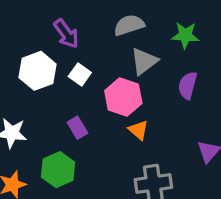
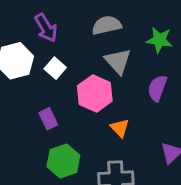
gray triangle: (144, 61) -> (118, 61), turned -40
orange triangle: (138, 130) -> (120, 128), moved
green hexagon: (58, 170) -> (63, 161), moved

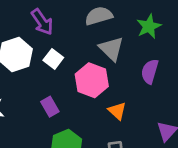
green star: (159, 40) -> (149, 26), turned -30

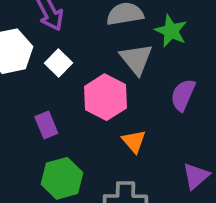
green star: (149, 26) -> (171, 31), moved, turned -30

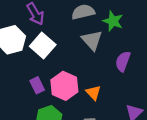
white square: (58, 63) -> (43, 46), size x1.5
pink hexagon: (105, 97) -> (64, 86), moved

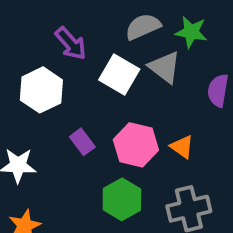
white square: (43, 46) -> (119, 75), moved
purple rectangle: (37, 85) -> (82, 142), moved

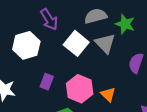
purple rectangle: (82, 142) -> (47, 82), turned 49

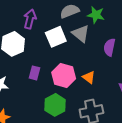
purple arrow: (49, 19) -> (30, 19), turned -126
white square: (76, 43) -> (56, 37), turned 35

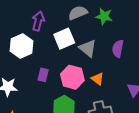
gray triangle: (81, 34) -> (88, 48), moved

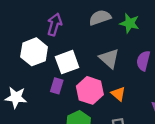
white square: (64, 39) -> (67, 62), moved

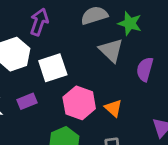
gray triangle: (109, 59) -> (111, 50), moved
purple rectangle: (57, 86) -> (27, 101), moved, turned 49

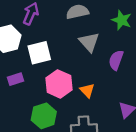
green star: (130, 23) -> (122, 20), moved

